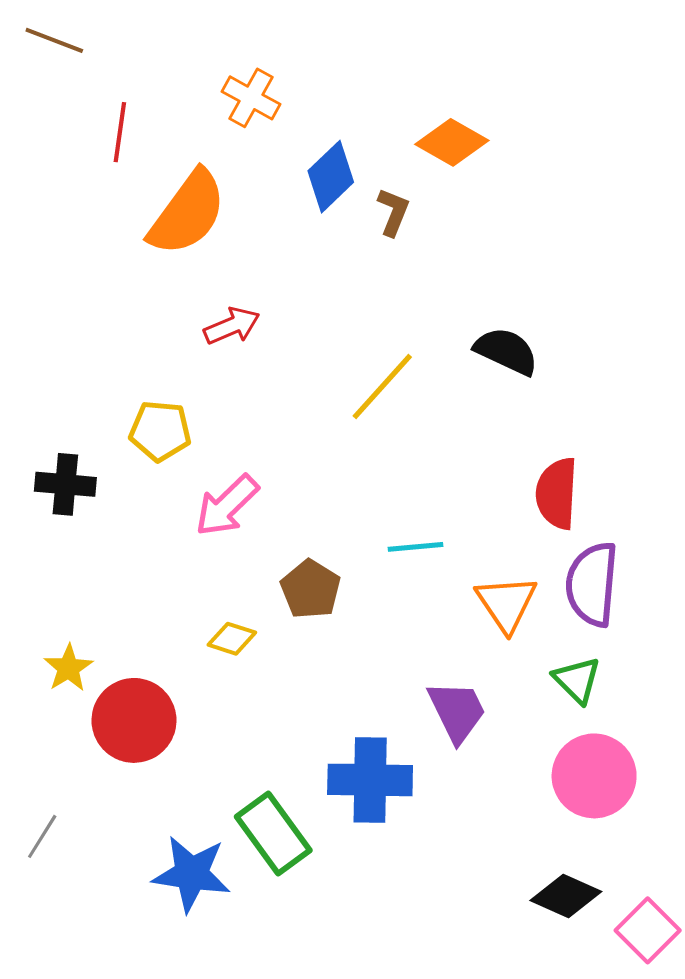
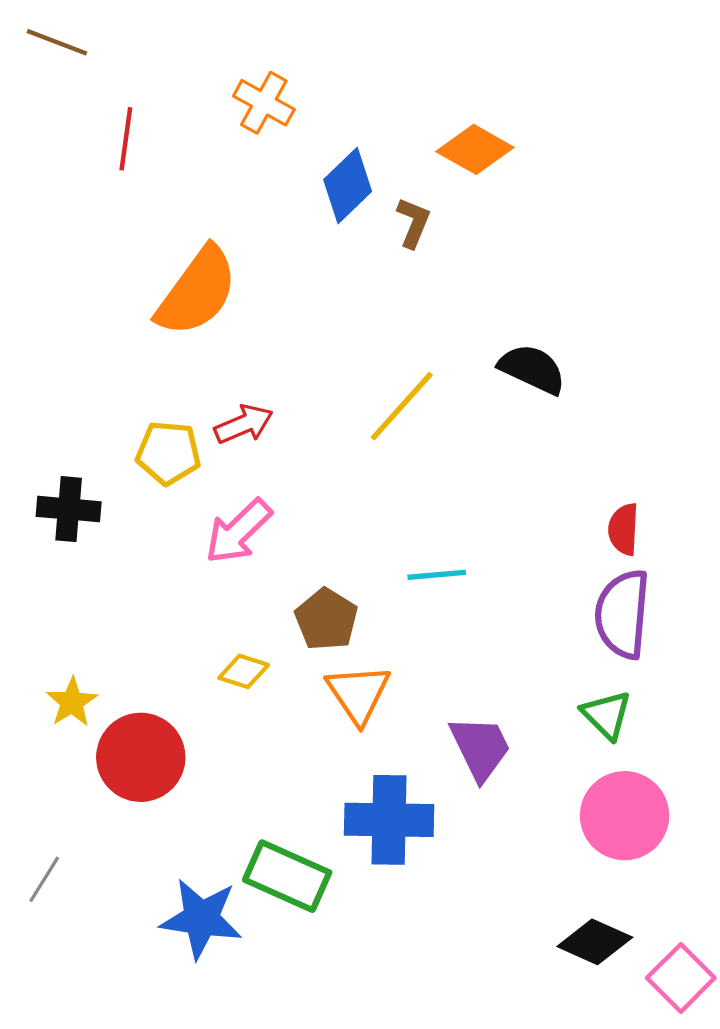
orange semicircle: (187, 213) -> (197, 292), moved
red arrow: (232, 326) -> (244, 424), moved
red semicircle: (557, 493) -> (623, 529), moved, size x0.7
orange triangle: (506, 603) -> (358, 694), moved
green rectangle: (273, 833) -> (287, 876), turned -30

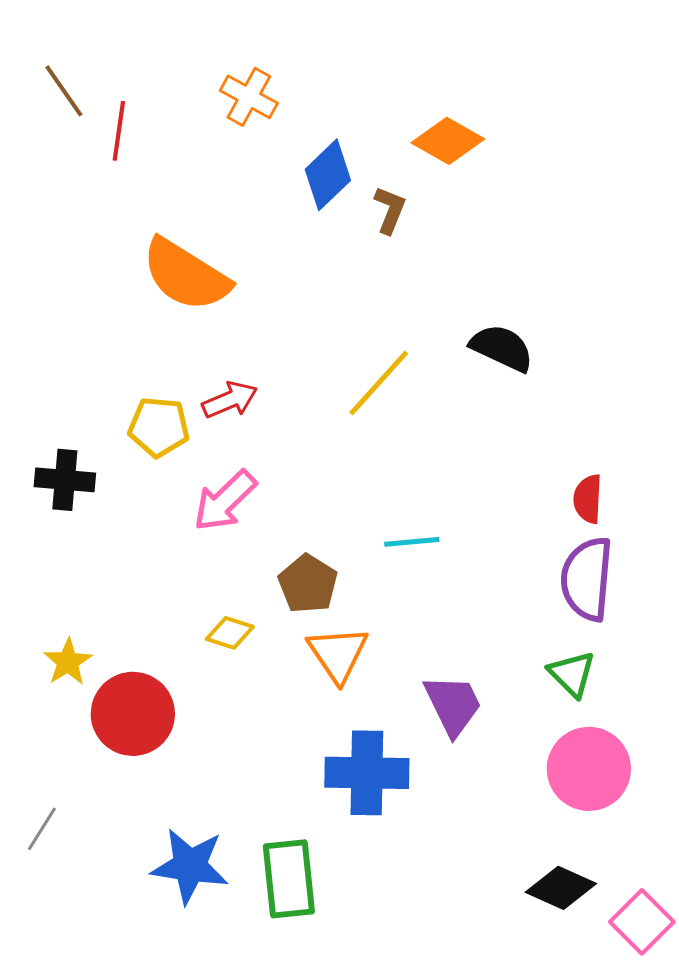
brown line: (57, 42) -> (64, 91), moved, turned 34
orange semicircle: (197, 292) -> (186, 275), turned 86
green rectangle: (287, 876) -> (289, 879), moved, turned 60

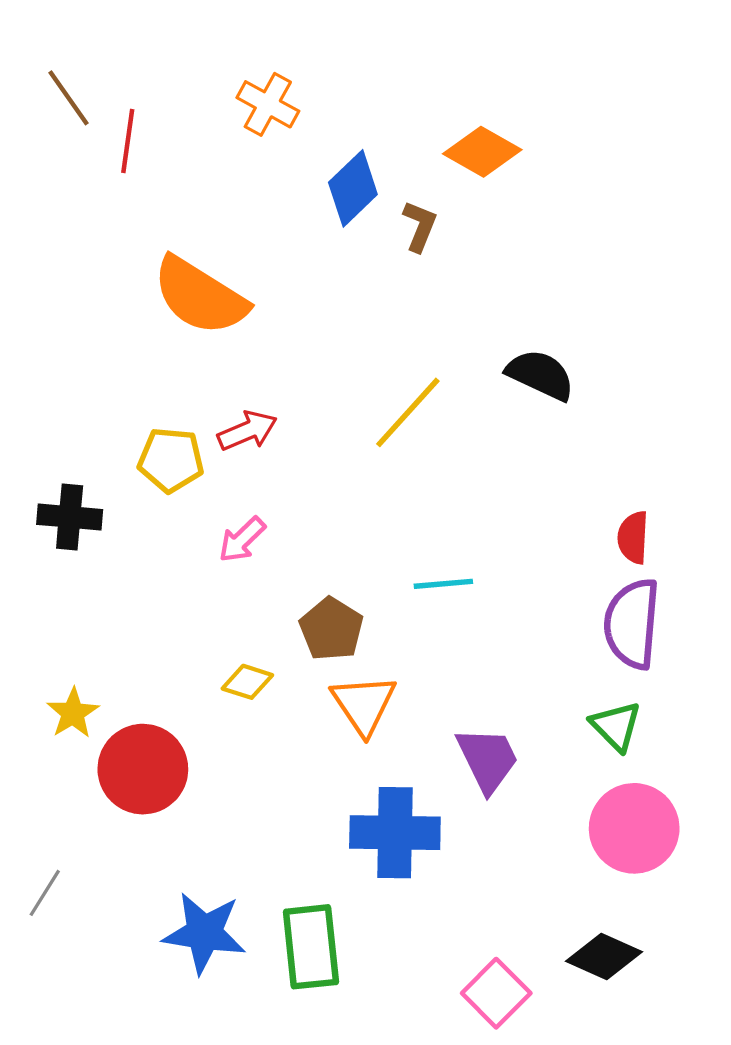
pink arrow: (225, 501) -> (242, 540), size x0.7
pink square: (642, 922) -> (496, 993), moved

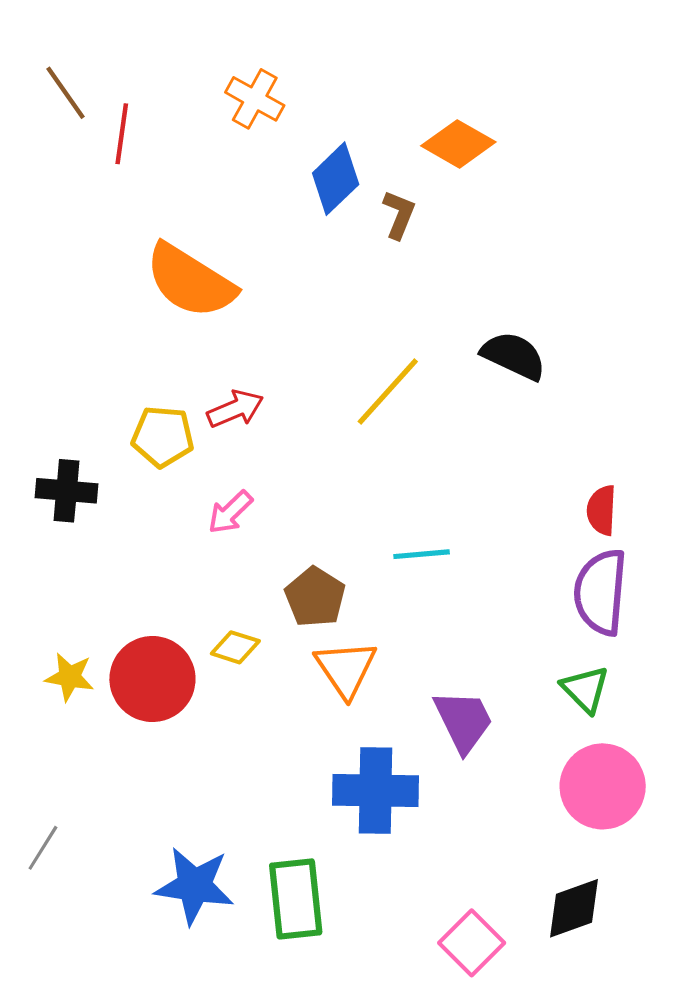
yellow star: (73, 713) -> (70, 677), turned -30
red circle: (143, 769) -> (152, 679), moved
black diamond: (604, 957) -> (574, 908), turned -44

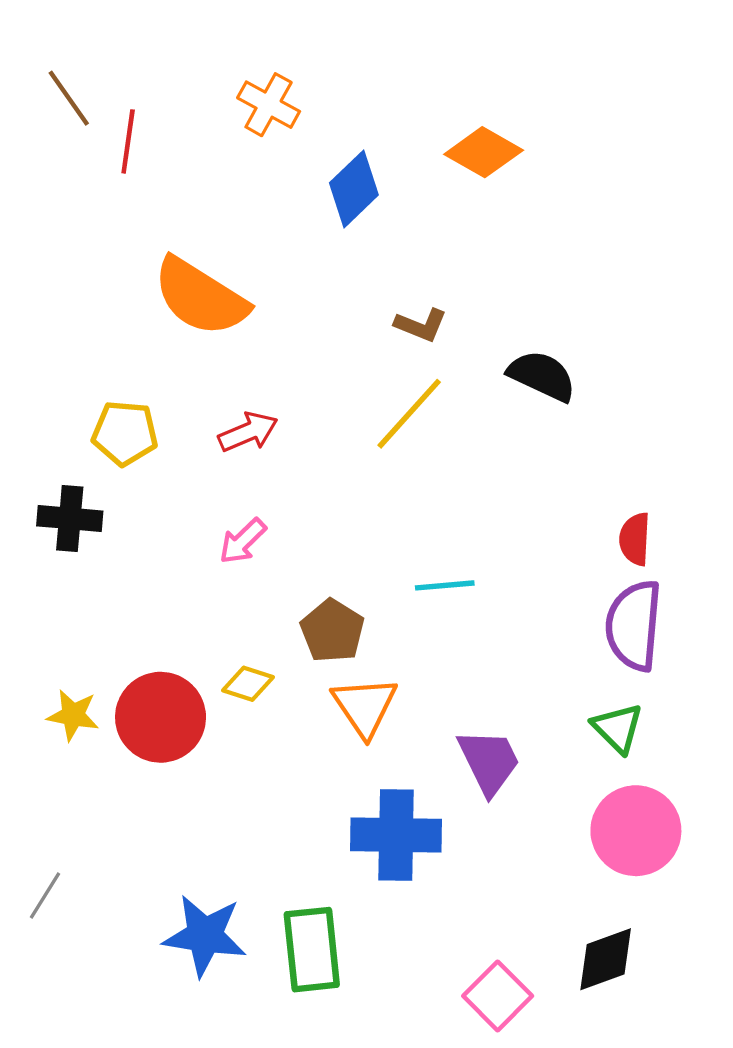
brown L-shape: (399, 215) -> (421, 325), moved, turned 90
yellow pentagon: (163, 437) -> (125, 433), moved

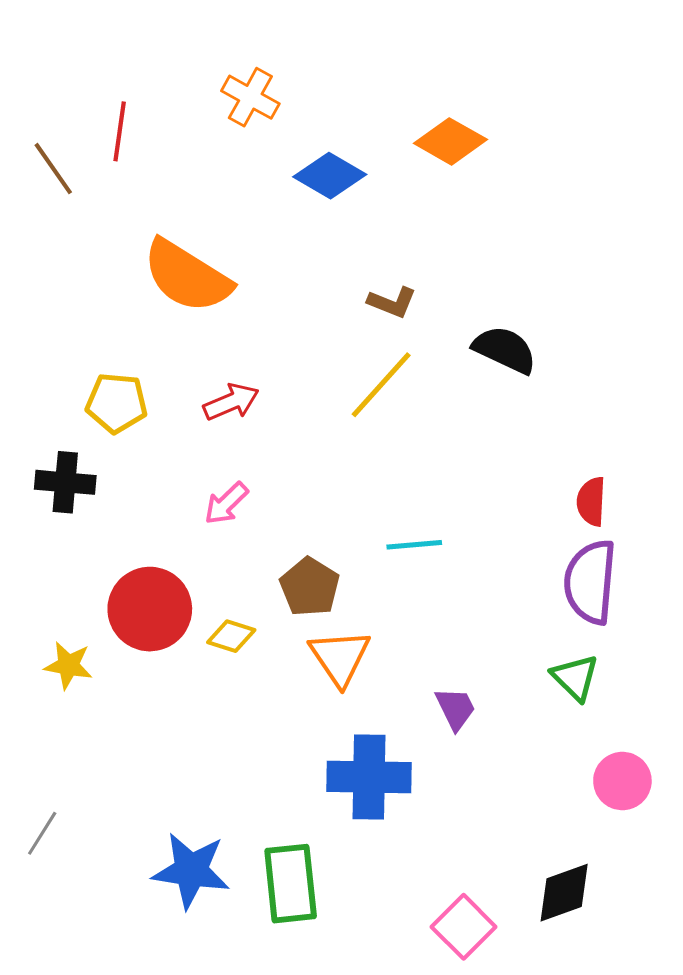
brown line: (69, 98) -> (53, 169), moved
blue diamond: (354, 189) -> (330, 176), turned 74
red circle: (161, 717) -> (150, 609), moved
purple trapezoid: (489, 762) -> (455, 709), size x0.7
pink circle: (636, 831) -> (622, 781), moved, size x0.7

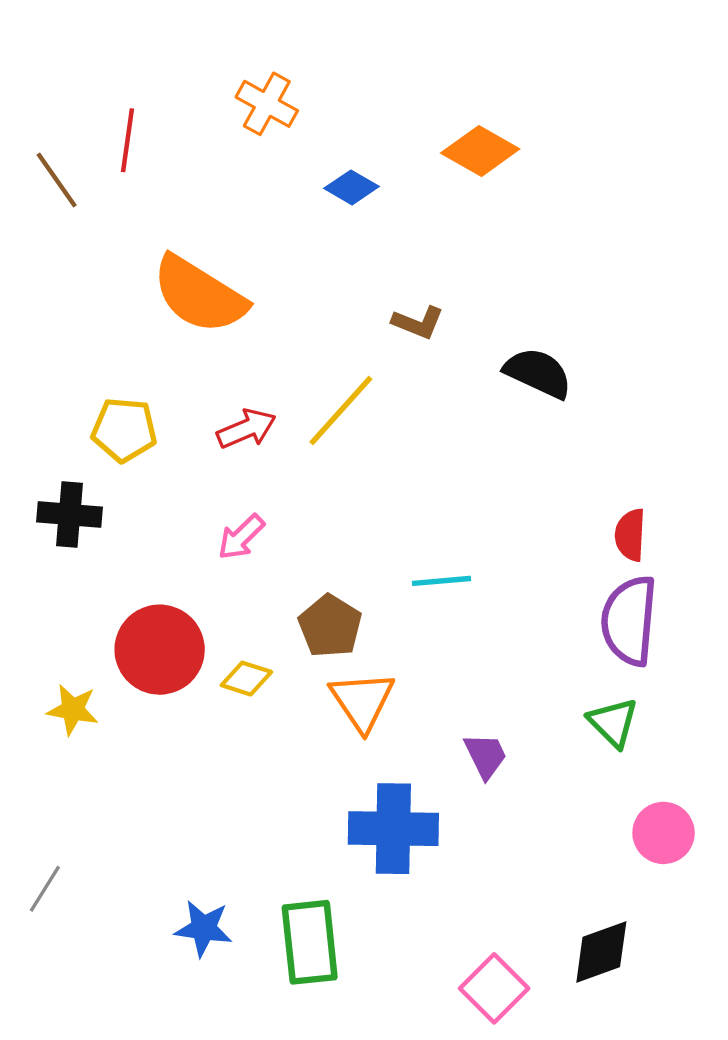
blue diamond: (330, 176) -> (352, 187), size x0.7
yellow line: (381, 385) -> (341, 410), moved
blue star: (191, 871) -> (204, 928), size x0.7

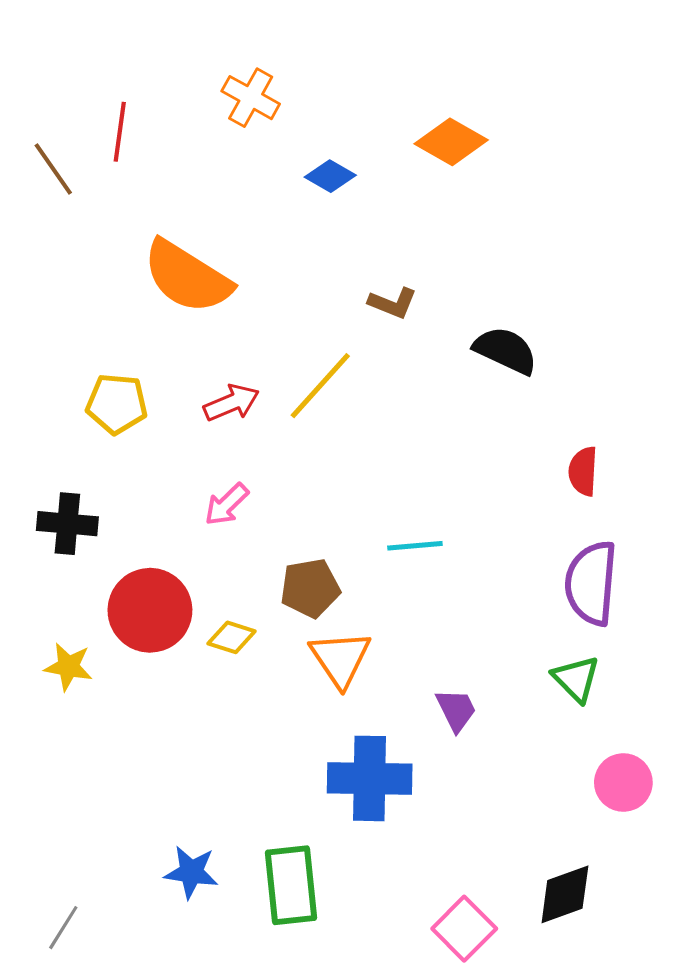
black cross: (70, 514) -> (67, 524), moved
red semicircle: (630, 535) -> (583, 471), moved
brown pentagon: (330, 626) -> (310, 588), turned 30
gray line: (45, 889) -> (63, 928), moved

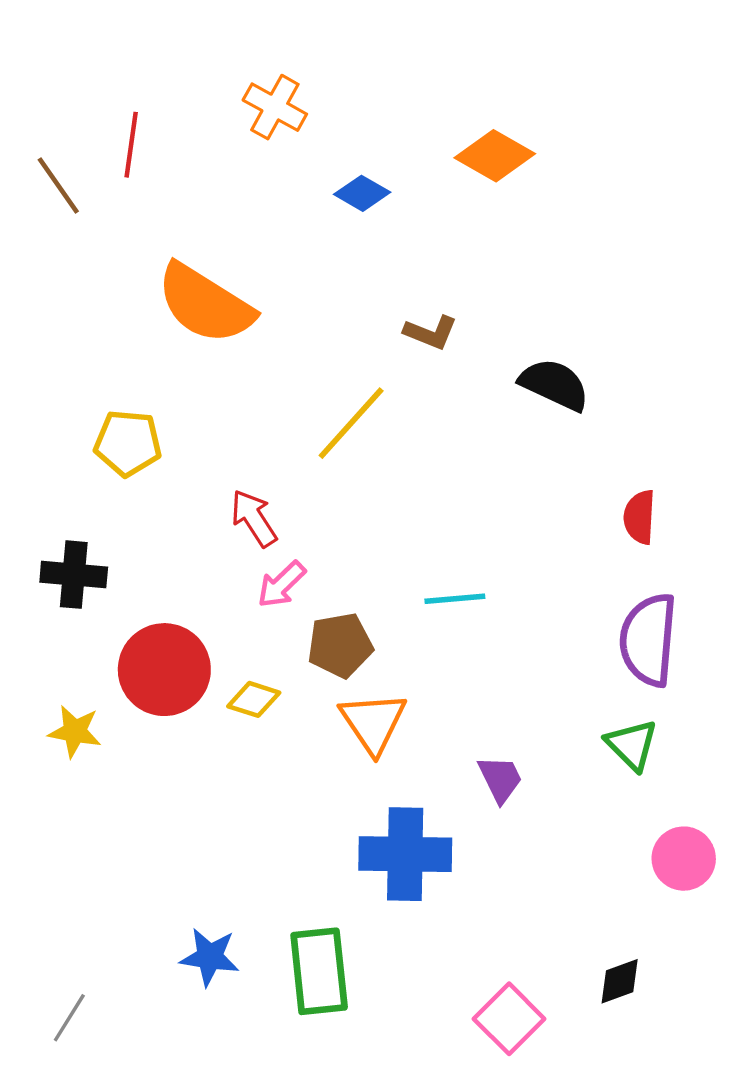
red arrow: (232, 403) -> (254, 518), moved, turned -100
pink arrow: (227, 504) -> (281, 584), moved
black diamond: (565, 894) -> (620, 981), size x0.7

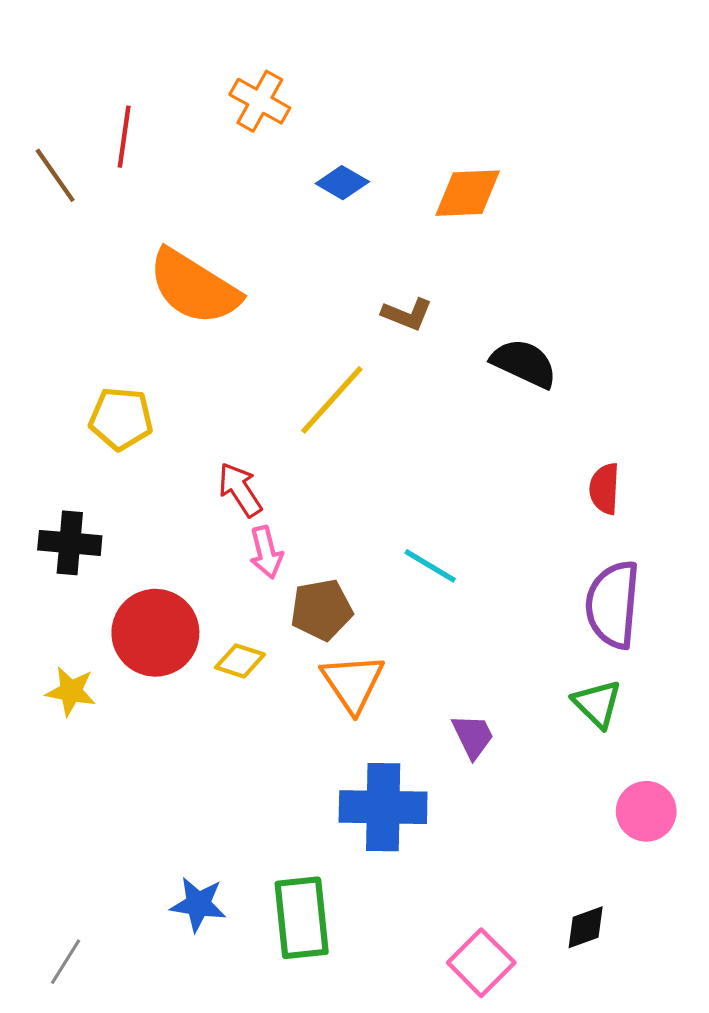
orange diamond: (495, 156) -> (468, 193), moved, turned -32
pink arrow: (281, 584) -> (266, 552), turned -60
cyan line: (455, 599) -> (430, 566), turned 36

